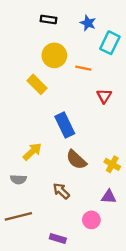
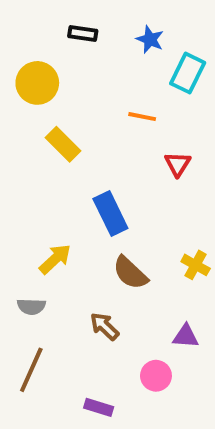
yellow circle: (54, 55) -> (37, 83), moved
yellow cross: (112, 164) -> (196, 265), moved
brown line: (18, 216) -> (31, 370), turned -52

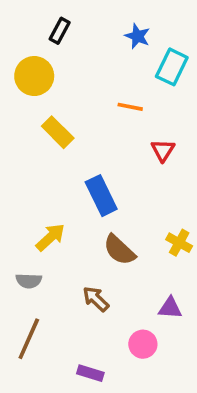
black rectangle: (83, 33) -> (60, 31), moved, turned -70

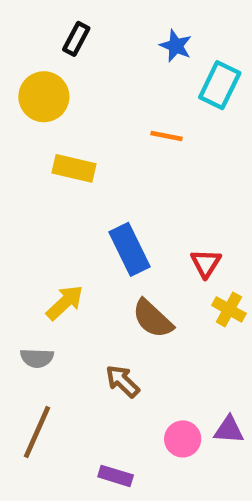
yellow rectangle: (58, 132) -> (74, 168), turned -32
red triangle: (163, 150) -> (206, 263), moved
purple triangle: (170, 308) -> (229, 430), moved

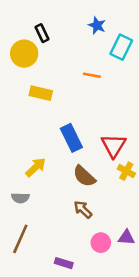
black rectangle: (76, 39) -> (42, 33), moved, turned -54
red triangle: (206, 263) -> (114, 146), size x1.5
brown arrow: (123, 381) -> (83, 209), moved

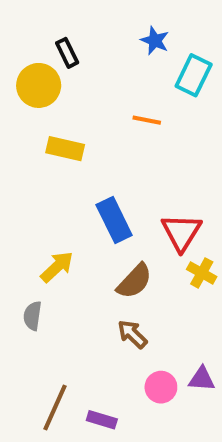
brown semicircle: (84, 176) -> (134, 281), turned -90
gray semicircle: (20, 198) -> (33, 316), turned 96
brown line: (20, 239) -> (55, 408), moved

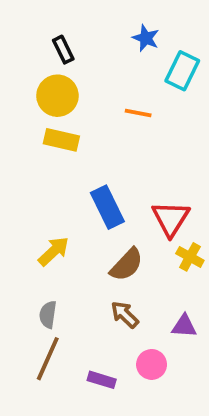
yellow circle: (39, 85) -> (57, 96), moved
gray semicircle: (33, 316) -> (48, 315), moved
purple triangle: (202, 379) -> (184, 326), moved
brown line: (55, 408) -> (48, 359), moved
purple rectangle: (102, 420) -> (102, 380), moved

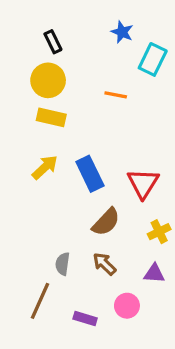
yellow arrow: (54, 251) -> (45, 167), moved
yellow cross: (190, 257) -> (159, 232), moved, turned 35
gray semicircle: (48, 315) -> (63, 264), moved

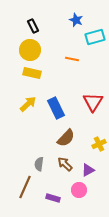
cyan rectangle: (153, 59) -> (95, 37), turned 48
red triangle: (143, 183) -> (93, 102), moved
purple triangle: (154, 273) -> (88, 170), moved, turned -32

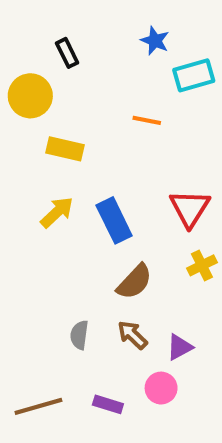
yellow circle: (30, 50) -> (30, 96), moved
yellow cross: (99, 144) -> (202, 265), moved
brown line: (25, 187) -> (38, 406), moved, turned 50

